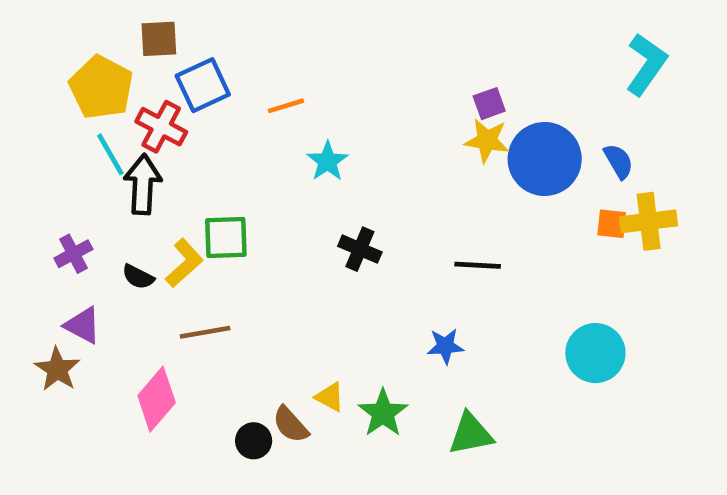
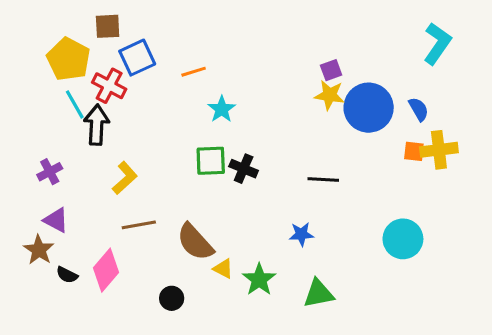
green square: (226, 238) -> (211, 161), moved
black semicircle: (138, 277) -> (67, 275), moved
brown semicircle: (291, 425) -> (195, 242), moved, size x1.5

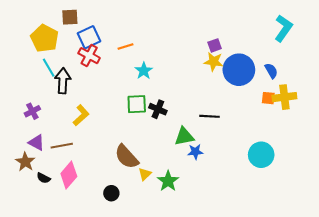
red cross: (109, 86) -> (89, 56), moved
brown line: (139, 225) -> (62, 146), moved
yellow triangle: (223, 269) -> (145, 174), turned 48
green triangle: (319, 294) -> (184, 137), moved

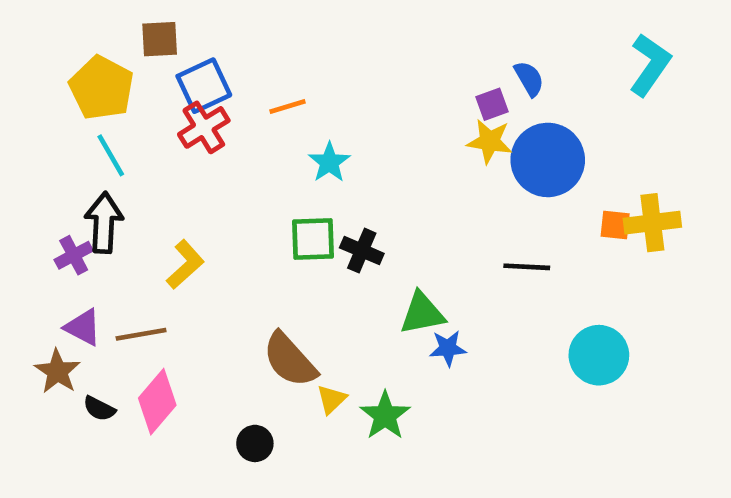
red cross: (89, 56) -> (204, 127), turned 30
blue semicircle: (271, 71) -> (529, 79), moved
black arrow: (63, 81) -> (104, 223), moved
black line: (210, 116) -> (527, 267), moved

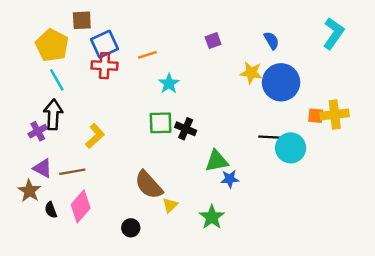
purple square: (492, 104) -> (213, 41), moved
red cross: (204, 127) -> (105, 66), turned 35
cyan circle: (599, 355) -> (291, 148), moved
black semicircle: (99, 409) -> (51, 210), turned 42
green star: (385, 416) -> (212, 217), moved

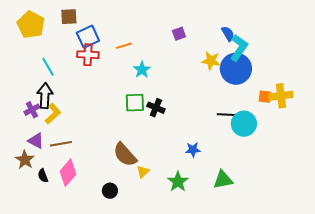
cyan L-shape: (334, 33) -> (239, 48), moved
yellow pentagon: (52, 45) -> (31, 25), moved
yellow L-shape: (95, 136) -> (53, 114), moved
green triangle: (217, 161) -> (223, 180), moved

